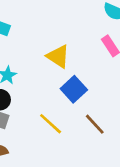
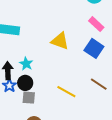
blue square: (74, 89) -> (94, 48), moved

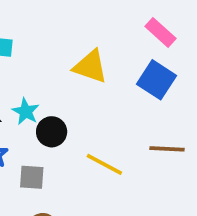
black circle: (25, 83) -> (52, 132), moved
brown line: (99, 84) -> (167, 149), turned -30

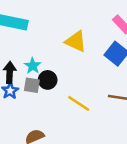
gray square: (32, 177) -> (32, 85), moved

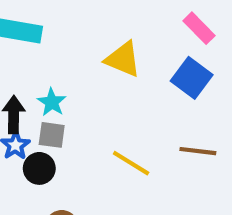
black circle: (48, 80) -> (39, 168), moved

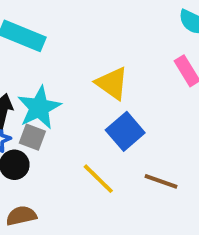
blue square: (192, 78) -> (125, 131), moved
cyan star: (52, 102) -> (39, 108), size x1.6

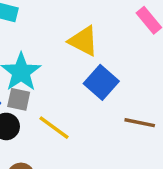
yellow line: (98, 179) -> (54, 128), moved

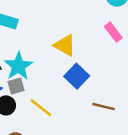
gray square: (19, 99) -> (16, 86), turned -30

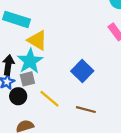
yellow triangle: (65, 45) -> (37, 40), moved
brown line: (104, 107) -> (86, 110), moved

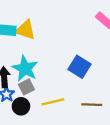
yellow triangle: (37, 40) -> (26, 30), moved
yellow line: (50, 99) -> (53, 102), turned -40

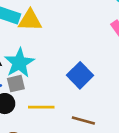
yellow triangle: (26, 30) -> (30, 20), turned -30

